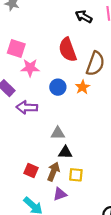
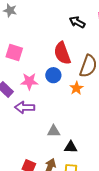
pink star: (30, 68) -> (29, 81), moved
blue circle: (58, 87) -> (53, 75), moved
black triangle: (65, 152) -> (71, 147), moved

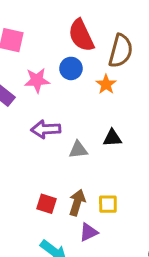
purple arrow: (25, 107) -> (46, 129), moved
black triangle: (71, 147) -> (112, 138), moved

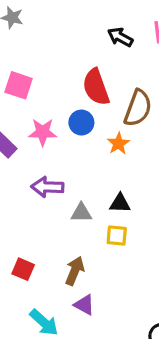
red square: (46, 204) -> (23, 269), moved
yellow square: (108, 204) -> (117, 236), moved
purple triangle: (89, 232) -> (84, 305), turned 48

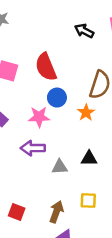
red semicircle: (96, 87) -> (46, 67), moved
pink star: (43, 132) -> (39, 117), moved
yellow square: (117, 236) -> (88, 201), moved

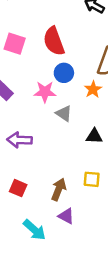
purple arrow: (33, 148) -> (19, 140), moved
gray triangle: (60, 167) -> (64, 113), moved, turned 35

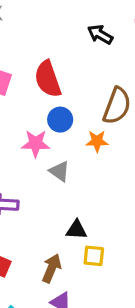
orange star: (93, 89) -> (97, 141), turned 30
black triangle: (94, 136) -> (76, 230), moved

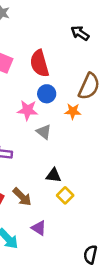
yellow square: (94, 256) -> (65, 195), turned 35
brown arrow: (52, 268) -> (22, 197), moved, turned 108

